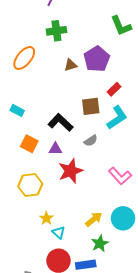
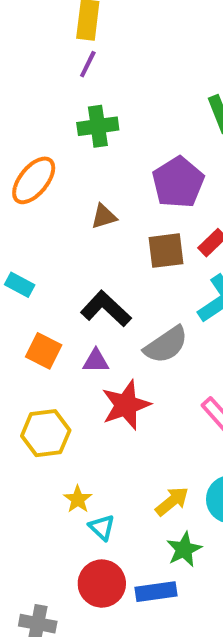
brown triangle: (71, 65) -> (104, 216), moved
brown square: (91, 106) -> (166, 251), moved
gray semicircle: (91, 141) -> (166, 345), size x1.6

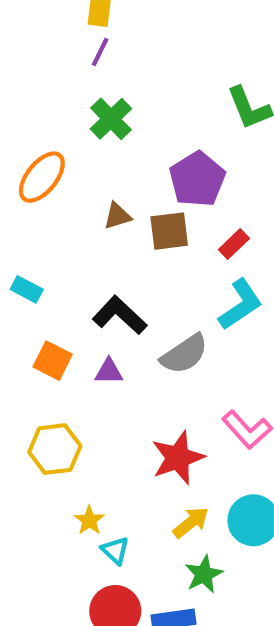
green cross: (98, 126) -> (111, 119), turned -36
brown square: (166, 251) -> (169, 231), moved
red star: (126, 405) -> (178, 458), moved

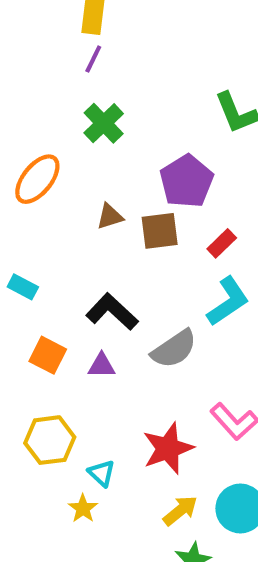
cyan triangle: (115, 551) -> (102, 473), moved

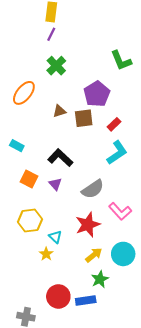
gray semicircle: (174, 349) -> (93, 189), moved
purple triangle: (102, 366) -> (55, 184), turned 48

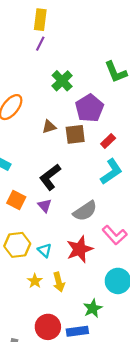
green cross: (56, 66) -> (62, 81), moved
black L-shape: (60, 158) -> (50, 177), turned -80
cyan triangle: (55, 237) -> (45, 250), moved
yellow arrow: (94, 255) -> (59, 282), moved, turned 114

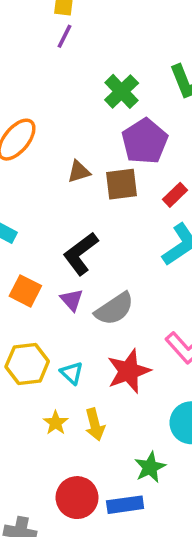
green cross: (62, 81) -> (122, 91), moved
gray semicircle: (85, 211) -> (114, 309), moved

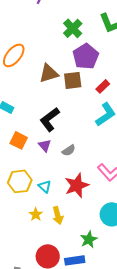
brown triangle: (79, 172) -> (49, 73), size x1.5
gray semicircle: (114, 309) -> (69, 150), size x0.6

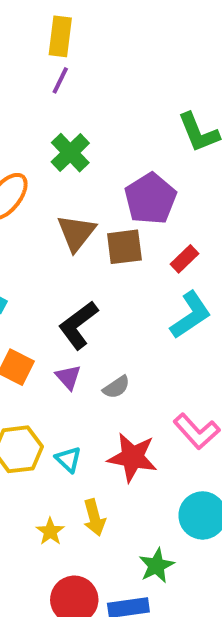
green cross: (73, 28) -> (70, 153), moved
brown triangle: (49, 73) -> (76, 233), turned -35
red star: (77, 185) -> (132, 457), turned 30
yellow star: (36, 214) -> (50, 532), moved

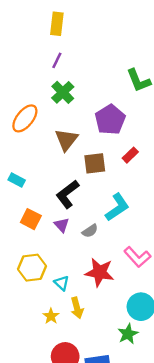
purple line: (60, 80) -> (57, 60), moved
brown square: (124, 247) -> (95, 163), moved
cyan L-shape: (191, 315) -> (117, 207), moved
cyan triangle: (68, 459) -> (62, 283), moved
green star: (156, 566) -> (128, 334), moved

